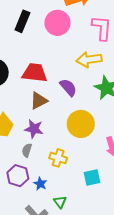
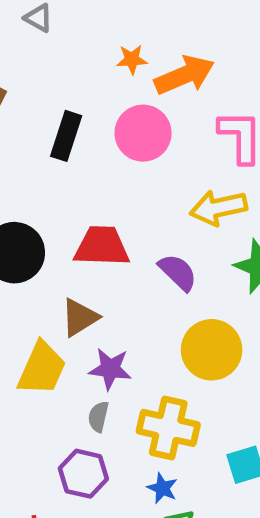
brown triangle: (39, 101) -> (80, 317), moved
yellow cross: (58, 158) -> (168, 428), size x1.5
blue star: (40, 184) -> (162, 488), moved

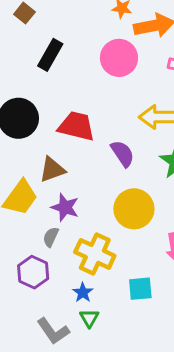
black rectangle: (66, 136) -> (50, 55), moved

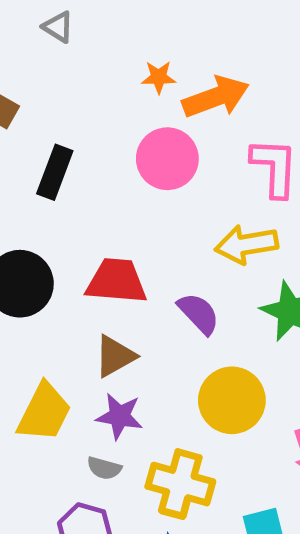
brown triangle: (52, 170) -> (115, 356), moved
gray semicircle: (51, 237) -> (104, 468), turned -90

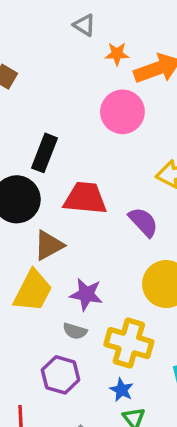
gray triangle: (58, 27) -> (84, 25), moved
black rectangle: (55, 172) -> (45, 153), moved
brown triangle: (115, 356) -> (49, 245), moved

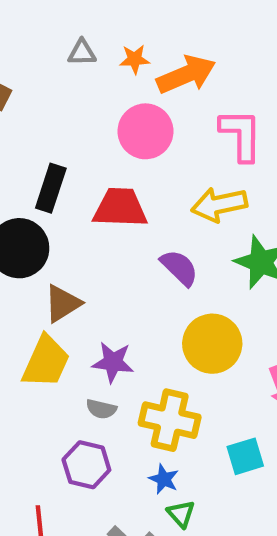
gray triangle: (84, 25) -> (82, 53), moved, turned -30
red trapezoid: (85, 198) -> (120, 208), moved

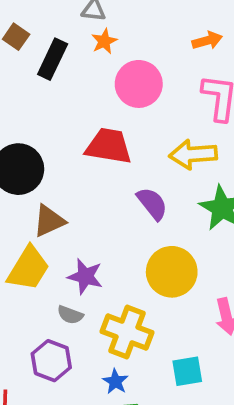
orange star: (135, 59) -> (104, 41), moved, turned -30
orange arrow: (186, 75) -> (207, 41), moved, size x0.6
black rectangle: (51, 188) -> (53, 59), moved

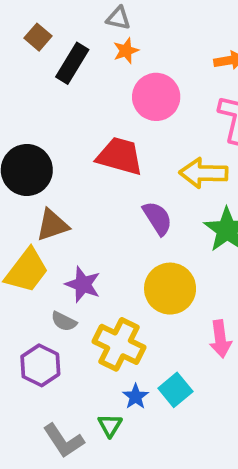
cyan square: (187, 371) -> (175, 390), turned -36
blue star: (115, 382) -> (136, 397), moved

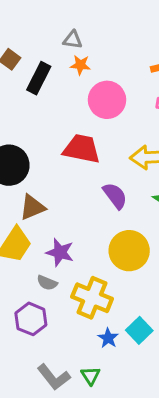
orange star: (126, 51) -> (80, 65), turned 30
green triangle: (110, 425) -> (91, 376), moved

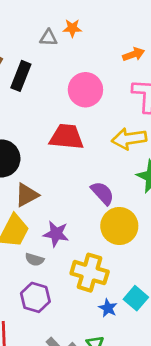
orange star: (80, 65) -> (72, 28), moved
purple semicircle: (115, 196) -> (102, 193), moved
gray semicircle: (47, 283) -> (35, 260), moved

